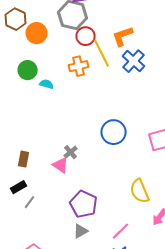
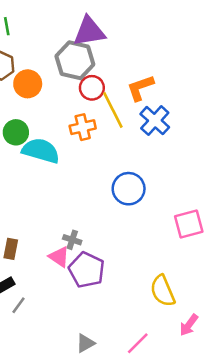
cyan semicircle: (47, 84) -> (41, 151), size x2.0
blue circle: (114, 132) -> (129, 189), moved
gray cross: (71, 152) -> (72, 240), turned -32
purple pentagon: (84, 204) -> (87, 270), moved

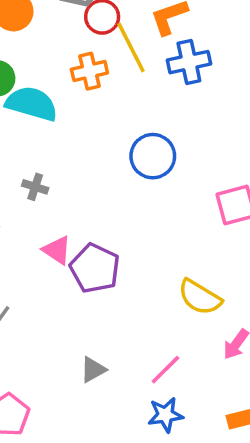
blue cross: (155, 121) -> (189, 62), turned 36
gray cross: (72, 240) -> (35, 187), moved
yellow semicircle: (163, 291) -> (200, 297), turned -36

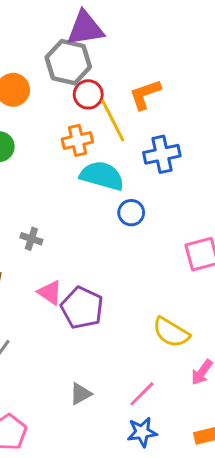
blue cross: (189, 62) -> (162, 154), moved
cyan semicircle: (32, 104) -> (102, 176), moved
blue circle: (153, 156) -> (131, 213), size x0.7

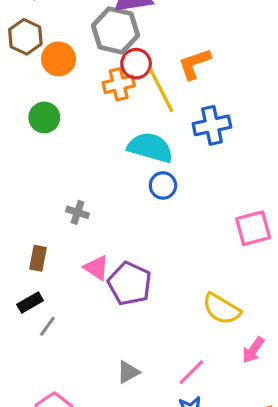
orange cross: (77, 140) -> (119, 84), moved
blue circle: (131, 213) -> (163, 185), moved

